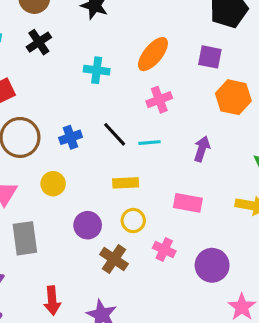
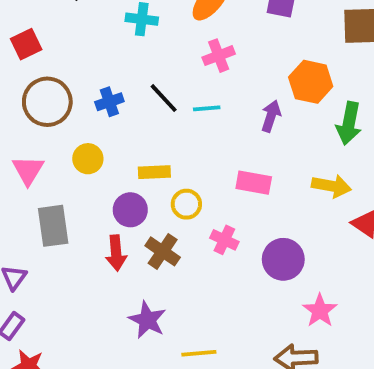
orange hexagon: (233, 97) -> (311, 82), moved
yellow rectangle: (126, 183) -> (154, 172), moved
red arrow: (52, 301) -> (116, 253), moved

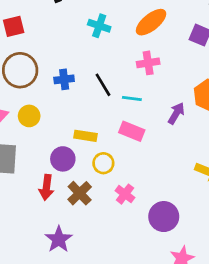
yellow circle: (88, 159) -> (29, 116), moved
pink rectangle: (254, 183) -> (132, 131), moved

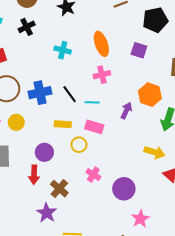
orange ellipse: (151, 22) -> (101, 44), turned -65
blue cross: (64, 79) -> (40, 93), size x1.5
yellow rectangle: (85, 136) -> (63, 124), moved
yellow circle: (103, 163) -> (79, 145), moved
brown cross: (80, 193) -> (59, 189), moved

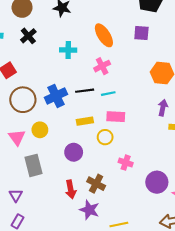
pink cross: (102, 75) -> (102, 66), moved
black line: (70, 94) -> (85, 91), turned -48
purple arrow: (126, 111) -> (163, 108), moved
red arrow: (34, 175) -> (71, 189), moved
purple circle: (124, 189) -> (157, 182), moved

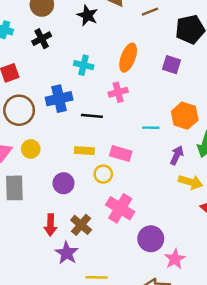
orange ellipse: (104, 35) -> (128, 58), turned 40
cyan line: (108, 94) -> (151, 128), moved
blue cross: (56, 96) -> (59, 99), moved
pink cross: (126, 163) -> (120, 208), size x1.6

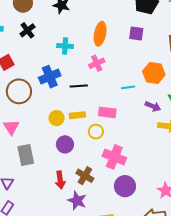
yellow circle: (31, 149) -> (57, 118), moved
purple arrow: (177, 155) -> (153, 106), turned 98
purple circle: (151, 239) -> (125, 186), moved

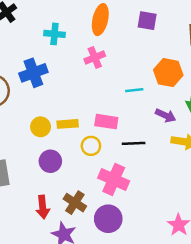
black line: (79, 86) -> (134, 143), moved
purple circle: (125, 186) -> (108, 219), moved

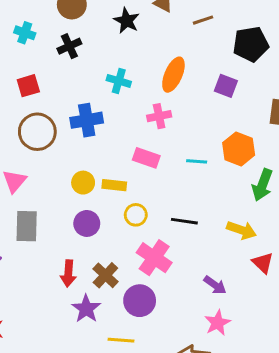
purple arrow: (166, 115) -> (215, 285), moved
pink rectangle: (106, 122) -> (146, 158), moved

